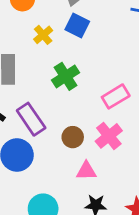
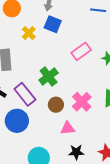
green cross: (66, 76) -> (49, 77), moved
pink rectangle: (116, 96) -> (81, 51), moved

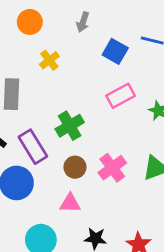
blue square: (53, 24) -> (115, 51), moved
pink triangle: (68, 128) -> (70, 203), moved

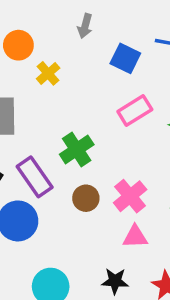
orange circle: (30, 22) -> (18, 45), moved
pink triangle: (70, 203) -> (135, 237), moved

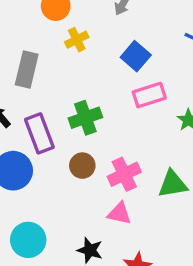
blue square: (125, 58) -> (136, 56), moved

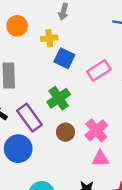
yellow cross: (77, 40) -> (49, 38), moved, turned 35
blue square: (136, 56) -> (64, 58), moved

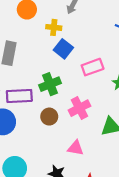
purple rectangle: (30, 118) -> (19, 96), turned -70
pink cross: (96, 130) -> (79, 108), moved

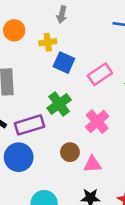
brown circle: (49, 117) -> (70, 152), moved
pink triangle: (76, 148) -> (92, 164), moved

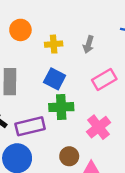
gray arrow: (62, 15) -> (88, 44), moved
blue square: (64, 63) -> (55, 79), moved
green cross: (59, 104) -> (61, 107), turned 30

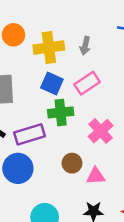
yellow cross: (54, 44) -> (49, 47), size x1.6
pink rectangle: (104, 80) -> (87, 83), moved

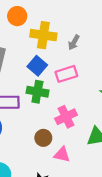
brown circle: (72, 163) -> (43, 138), moved
pink triangle: (96, 176) -> (62, 155), moved

